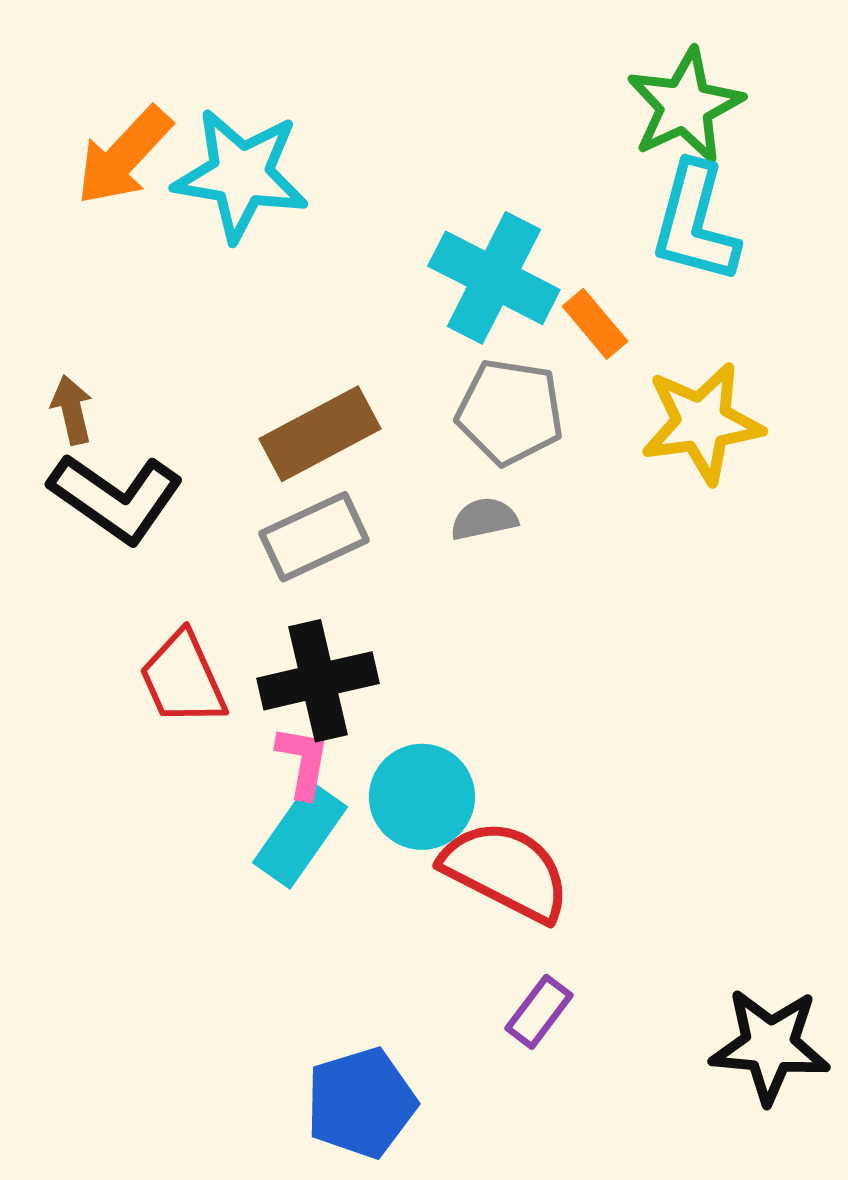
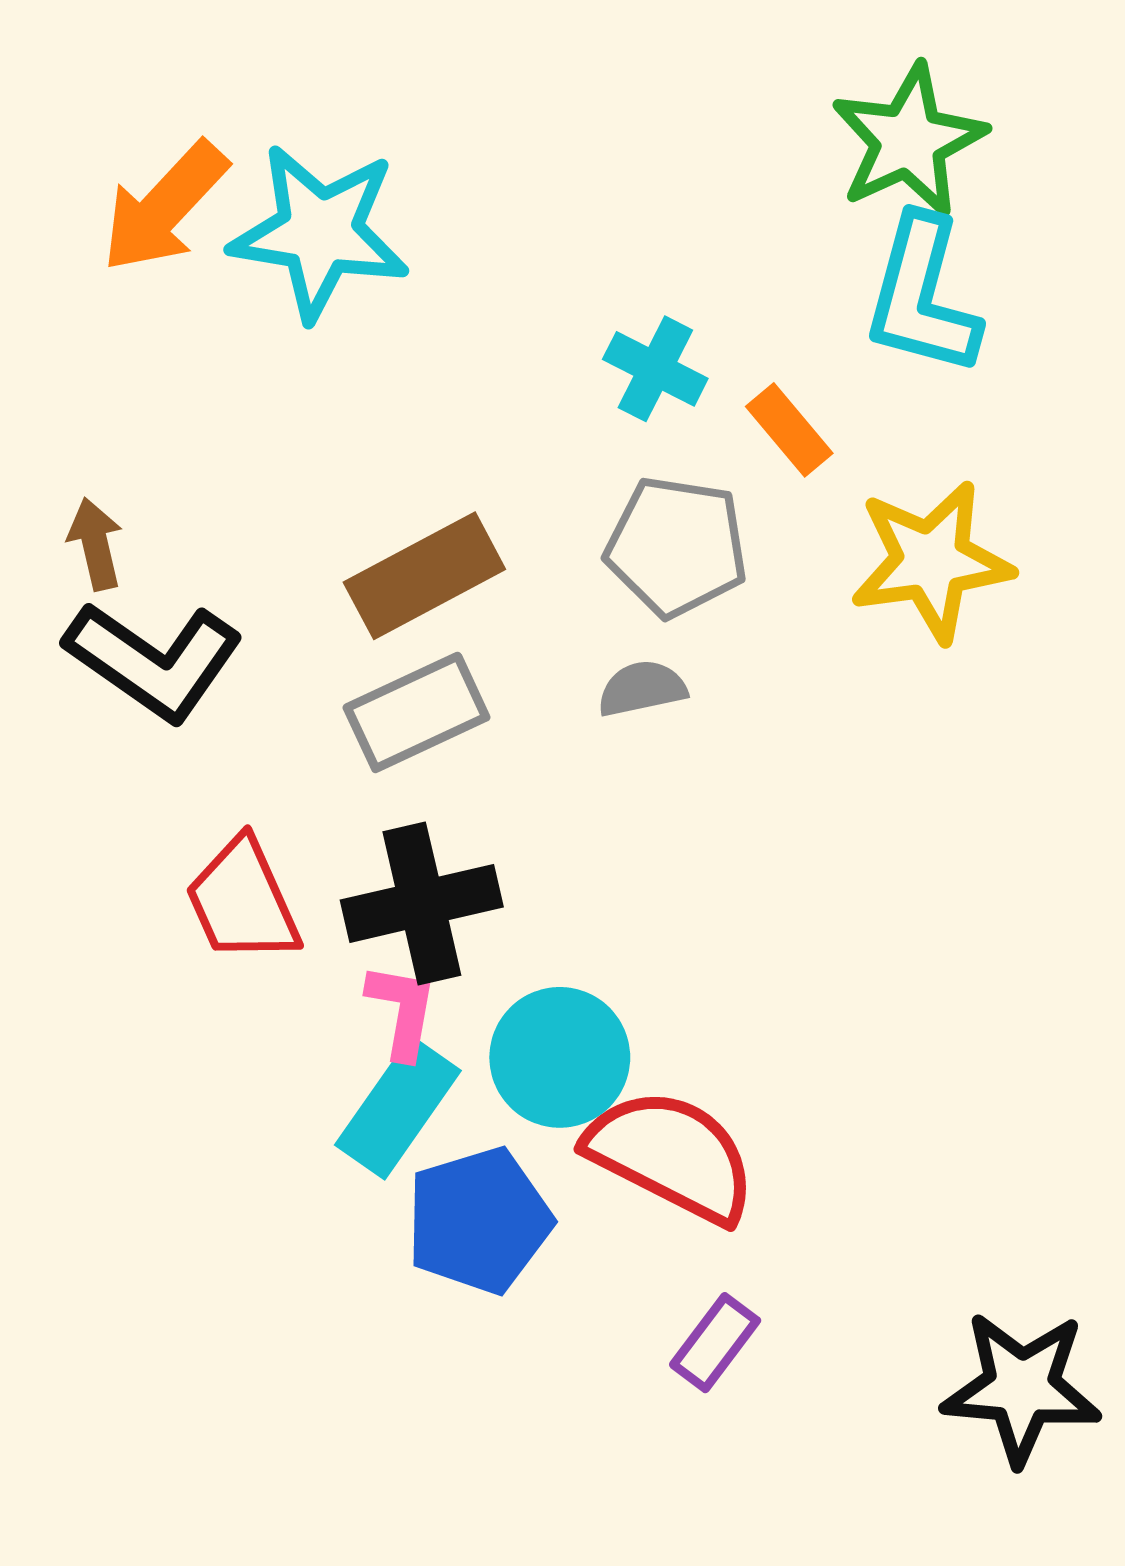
cyan cross: (494, 278) -> (655, 369), size x0.6
blue pentagon: (361, 1103) -> (479, 1221), moved

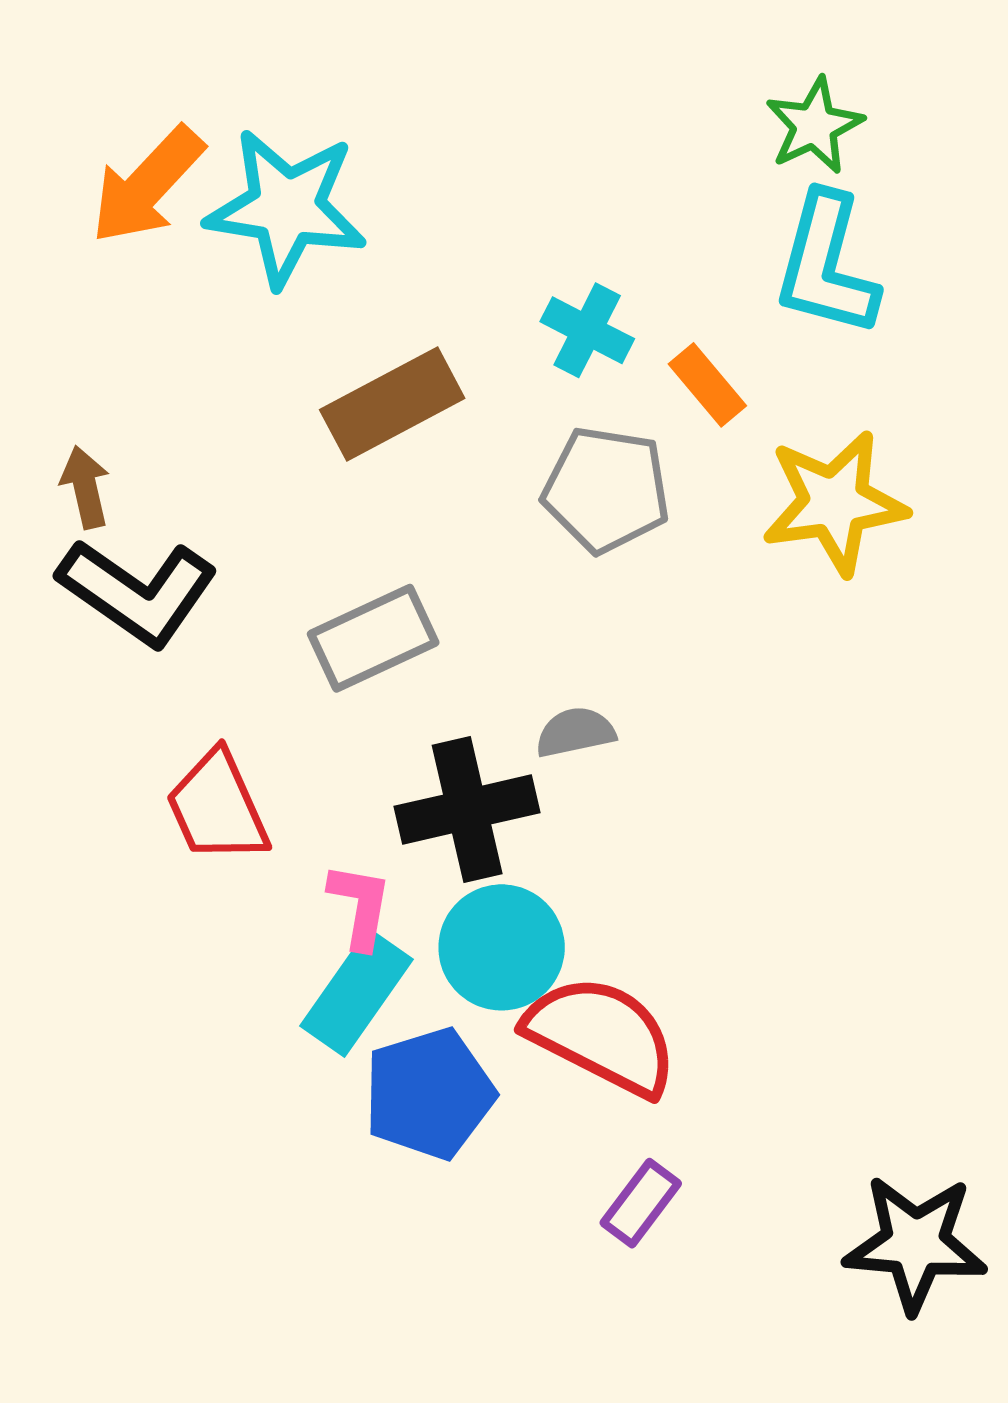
green star: (909, 141) -> (814, 126), size x0.7
brown rectangle: (424, 576) -> (392, 404), moved
gray semicircle: (642, 689) -> (575, 732), moved
black cross: (422, 903) -> (467, 809), moved

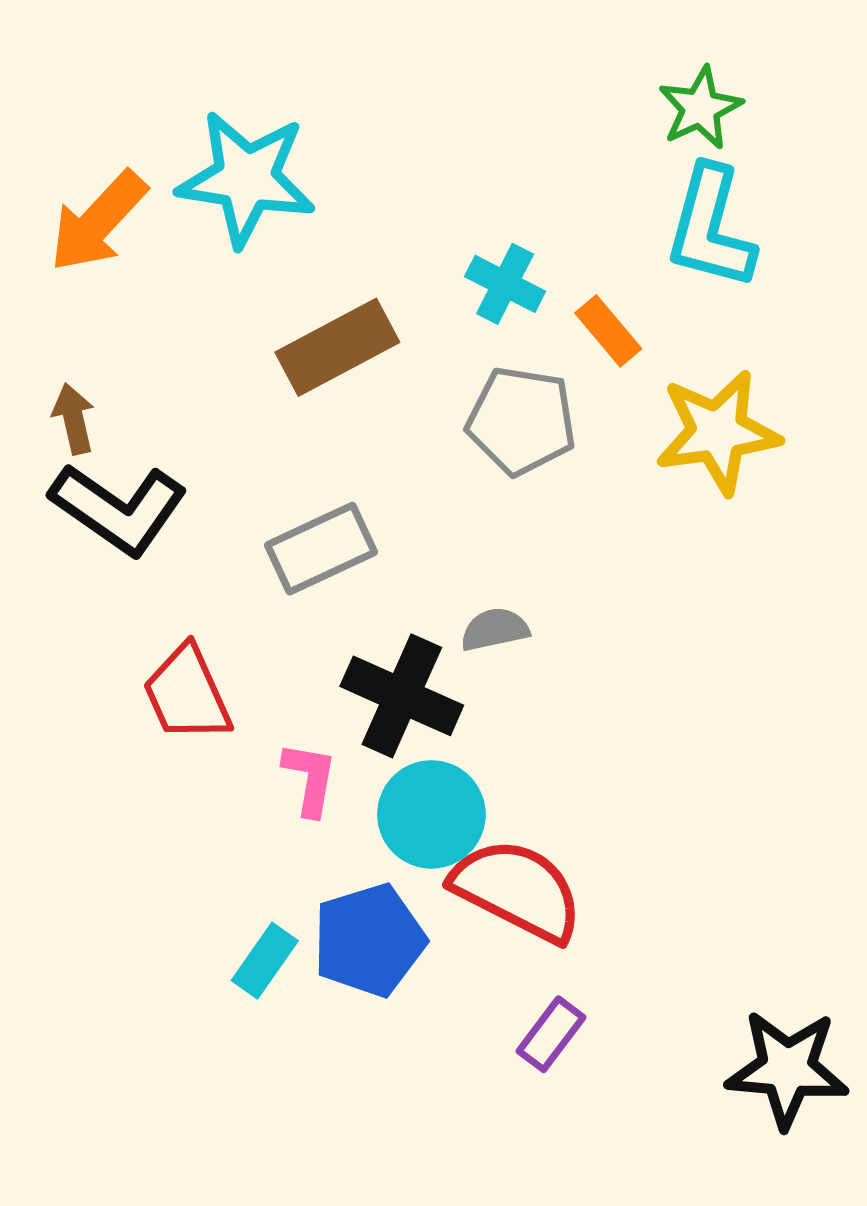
orange arrow: (147, 185) -> (98, 221), moved
black cross: (467, 809) -> (402, 696), turned 37
cyan rectangle: (356, 993) -> (265, 961), moved, size x0.7

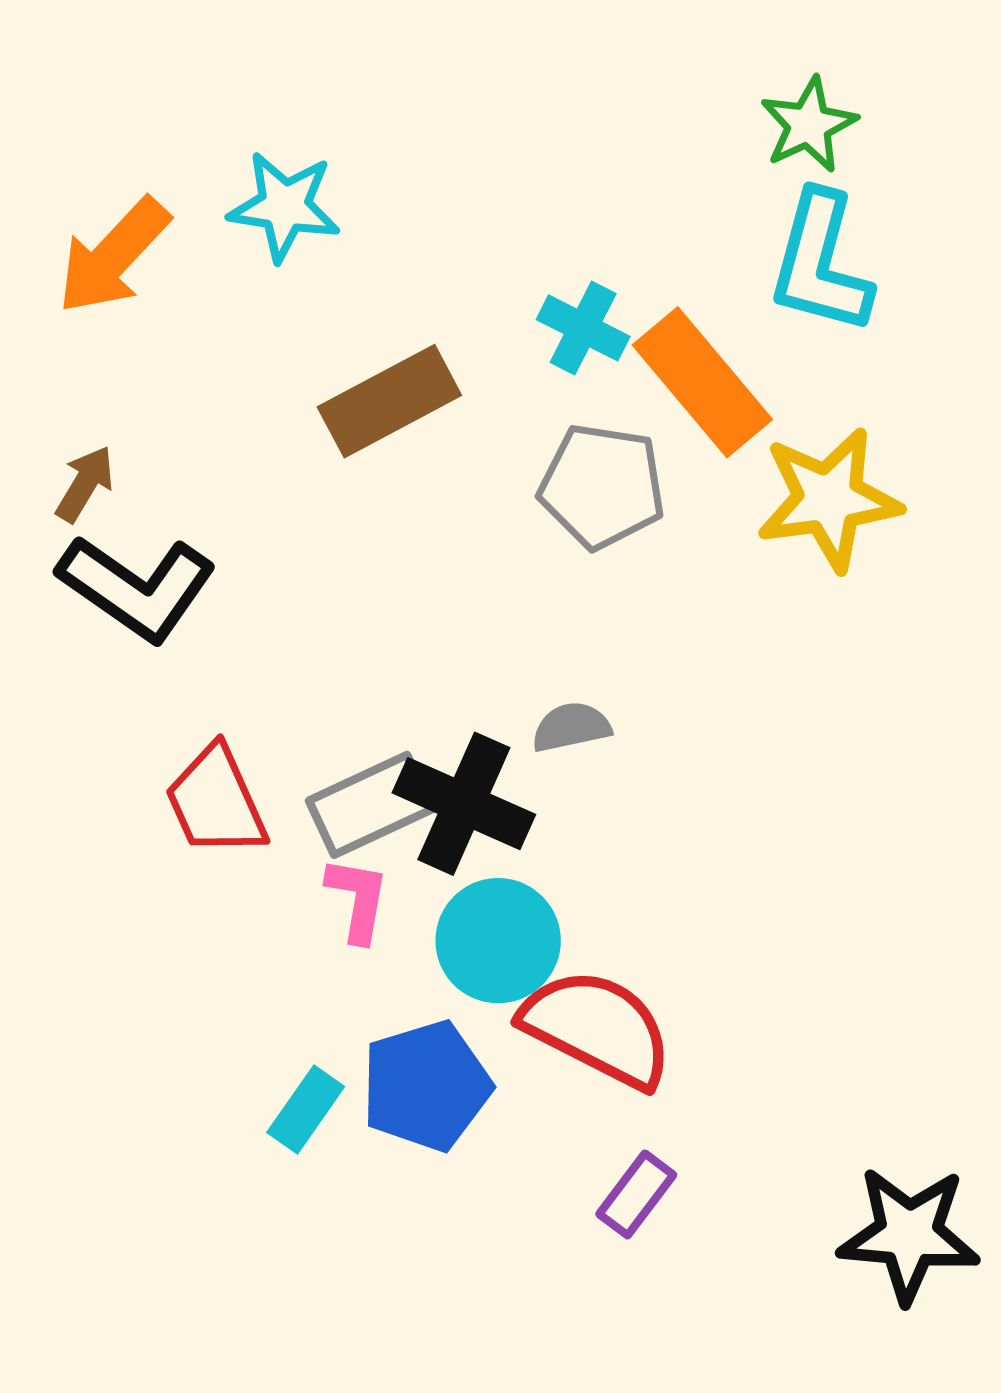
cyan star: (246, 179) -> (284, 206), size x0.7
orange rectangle: (608, 331) -> (702, 382), size x1.8
brown arrow: (74, 419) -> (85, 484), turned 44
gray rectangle: (321, 549) -> (371, 805), moved

